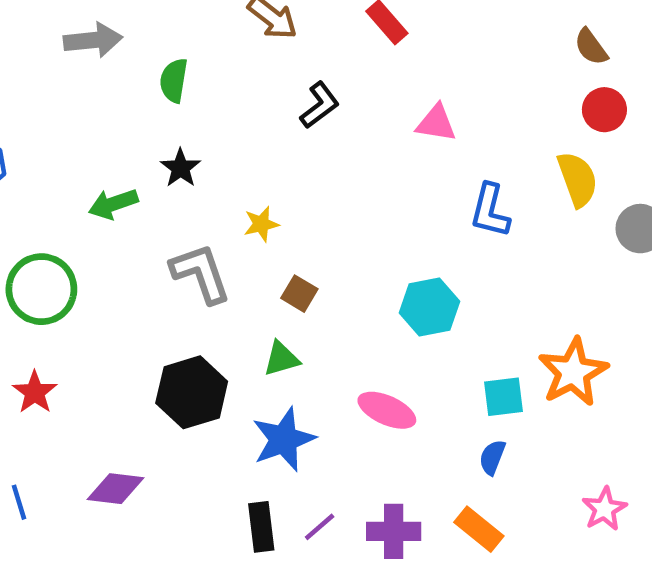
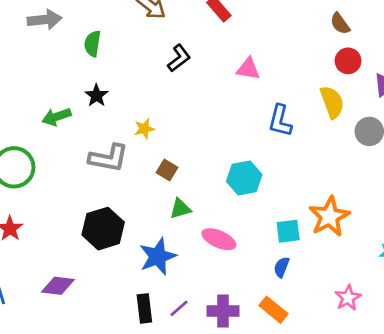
gray L-shape: (201, 273) -> (108, 158), turned 120
green triangle: (281, 359) -> (180, 209), moved

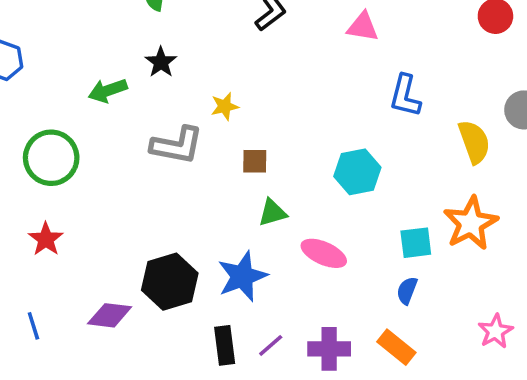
yellow semicircle: (332, 102) -> (474, 142), moved
brown square: (167, 170) -> (255, 161), turned -30
black hexagon: (103, 229) -> (170, 282), moved

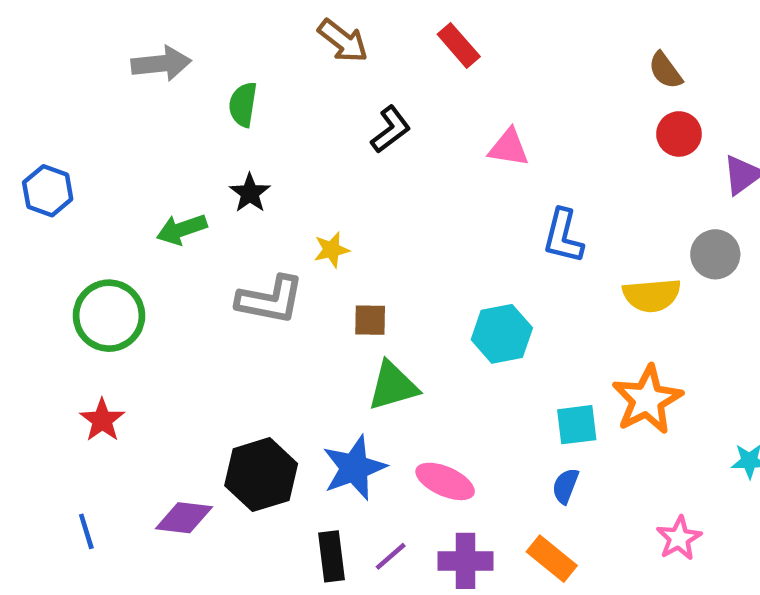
yellow semicircle: (474, 142) -> (652, 295), turned 105
green triangle: (272, 213) -> (393, 386), size x1.4
pink ellipse: (324, 253) -> (445, 481), moved

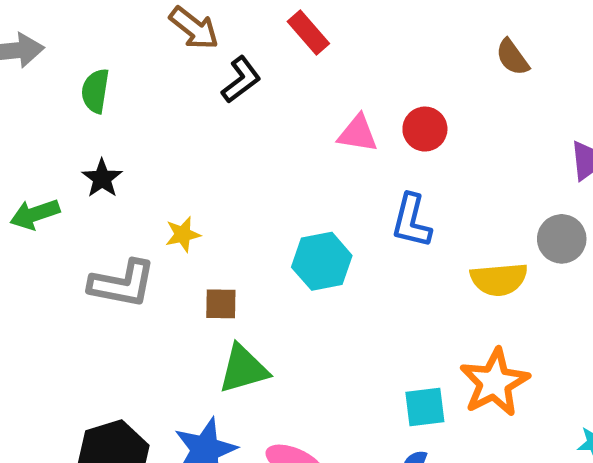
black L-shape: (391, 129) -> (241, 80), moved
red circle: (679, 134) -> (425, 129), moved
cyan hexagon: (502, 334) -> (322, 261), moved

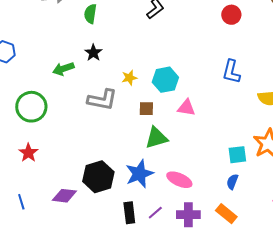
red circle: (425, 129) -> (231, 15), moved
pink triangle: (358, 133) -> (186, 108), moved
cyan hexagon: (322, 261) -> (165, 80), moved

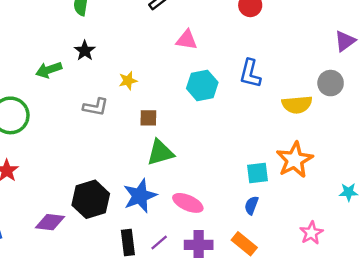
cyan hexagon: (165, 80) -> (202, 85), moved
gray L-shape: (102, 100) -> (96, 107), size x0.7
pink triangle: (186, 108) -> (187, 40), moved

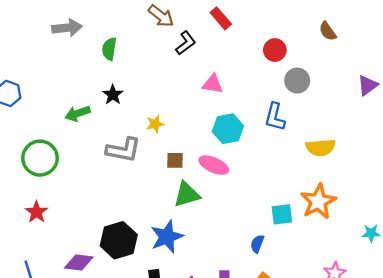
gray circle: (331, 83) -> (297, 81), moved
gray L-shape: (96, 107) -> (123, 150), size x1.4
pink ellipse: (188, 203) -> (214, 165), moved
blue semicircle: (251, 205) -> (257, 244), moved

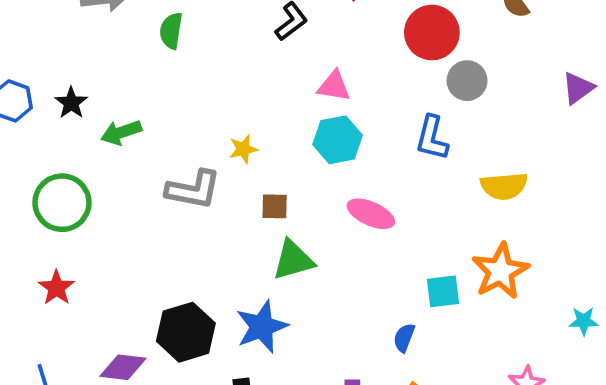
red circle: (275, 50) -> (432, 33), size x1.5
black star: (113, 95) -> (71, 103), moved
cyan hexagon: (228, 129) -> (338, 140), moved
pink ellipse: (214, 165) -> (371, 214), moved

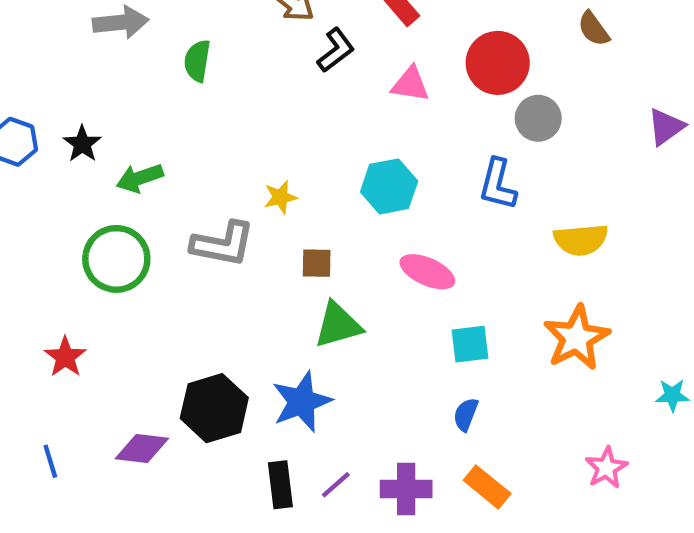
pink triangle: (334, 86) -> (410, 84), moved
green circle: (62, 203) -> (116, 259), moved
cyan square: (443, 291) -> (470, 344), moved

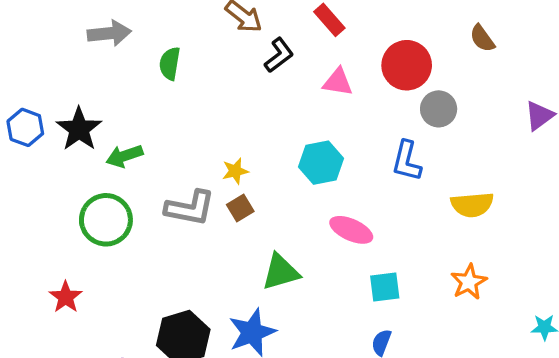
black star: (82, 144) -> (79, 129), size x1.5
brown square: (317, 263) -> (240, 208), moved, turned -32
orange star: (577, 338) -> (469, 282), size x0.7

